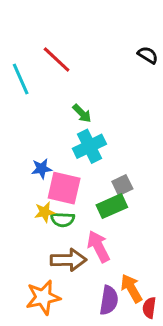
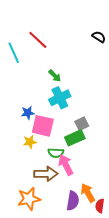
green semicircle: (63, 220) -> (56, 153), moved

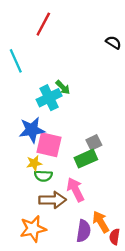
red line: (38, 40) -> (43, 24), moved, turned 75
cyan cross: (60, 98) -> (49, 98), moved
blue star: (28, 113) -> (32, 130), size x1.6
green semicircle: (56, 153) -> (43, 176), moved

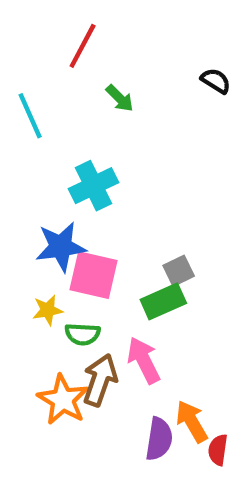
green arrow: (63, 87) -> (120, 98), moved
yellow star: (34, 163) -> (48, 310), moved
brown arrow: (53, 200) -> (100, 380), turned -70
orange star: (33, 229) -> (63, 400), moved, turned -30

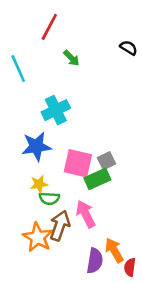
pink square: (93, 275) -> (78, 163), moved
yellow star: (48, 310) -> (39, 184), moved

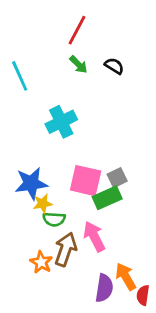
red line: (49, 27) -> (77, 30), moved
black semicircle: (129, 48) -> (114, 66), moved
blue star: (36, 146) -> (31, 183), moved
orange star: (38, 237) -> (41, 262), size x0.7

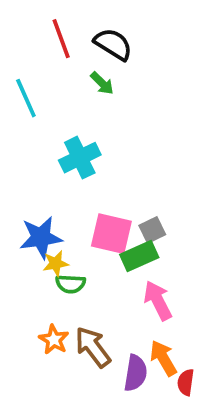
red line: (77, 30) -> (61, 39), moved, turned -48
black semicircle: (114, 66) -> (113, 44), moved, size x1.5
pink arrow: (94, 236) -> (158, 301), moved
brown arrow: (66, 249) -> (93, 347), moved, turned -56

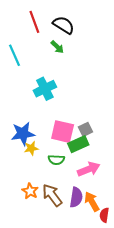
green semicircle: (70, 284) -> (56, 160), moved
pink arrow: (158, 301) -> (89, 169), turned 95
purple semicircle: (136, 373) -> (76, 197), moved

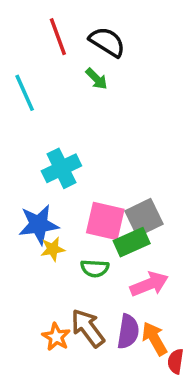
cyan cross: (45, 89) -> (61, 168), moved
gray square: (86, 129) -> (144, 217), size x1.5
orange star: (30, 191) -> (56, 337), moved

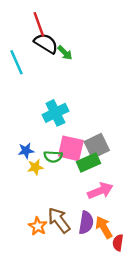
black semicircle: (107, 42) -> (46, 43), moved
cyan cross: (61, 168) -> (55, 113), moved
blue star: (39, 224) -> (26, 151), size x0.6
green semicircle: (95, 268) -> (53, 157), moved

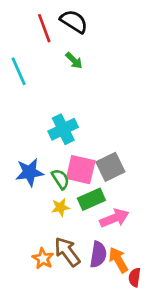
black semicircle: (46, 43) -> (74, 21), moved
blue star: (26, 151) -> (29, 172), size x1.5
green semicircle: (53, 157) -> (60, 179), turned -126
green rectangle: (88, 162) -> (91, 199), moved
yellow star: (35, 167) -> (60, 207), moved

